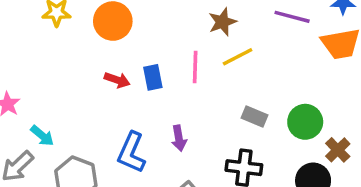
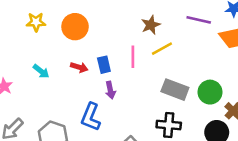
gray rectangle: (255, 117) -> (175, 90), size x1.5
cyan arrow: (42, 136) -> (41, 71), moved
purple arrow: (179, 138) -> (110, 90), moved

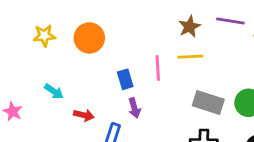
brown star: (151, 25) -> (190, 27), moved
yellow line: (162, 49) -> (190, 57), turned 30
red arrow: (79, 67) -> (84, 115), moved

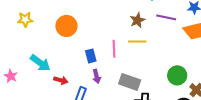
yellow star: (44, 36) -> (25, 20), moved
cyan arrow: (54, 91) -> (40, 63), size x1.5
gray rectangle: (208, 103) -> (130, 82), moved

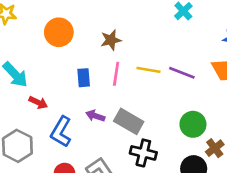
purple line: (166, 17) -> (182, 73), moved
brown star: (137, 20) -> (111, 40), moved
purple arrow: (97, 76) -> (95, 116), moved, turned 112

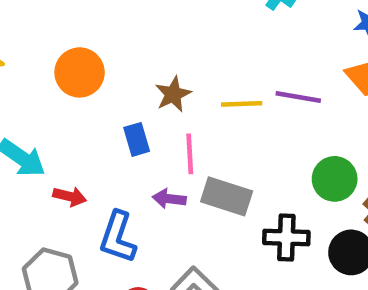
brown star: (111, 40) -> (173, 94), moved
pink line: (116, 74) -> (190, 154), moved
black cross: (143, 153) -> (286, 238), moved

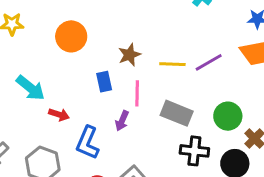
purple line: (298, 97) -> (209, 62), turned -44
gray rectangle: (227, 196) -> (177, 113), moved
purple arrow: (169, 199) -> (122, 121), turned -78

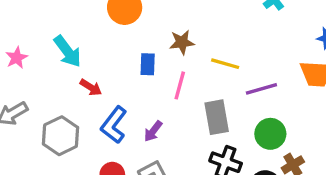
purple line: (209, 62) -> (261, 89), moved
gray rectangle: (177, 113) -> (217, 117), turned 44
purple arrow: (122, 121) -> (153, 131), moved

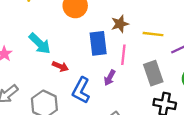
blue rectangle: (148, 64) -> (98, 43), size x1.5
purple arrow: (153, 131) -> (110, 78), moved

